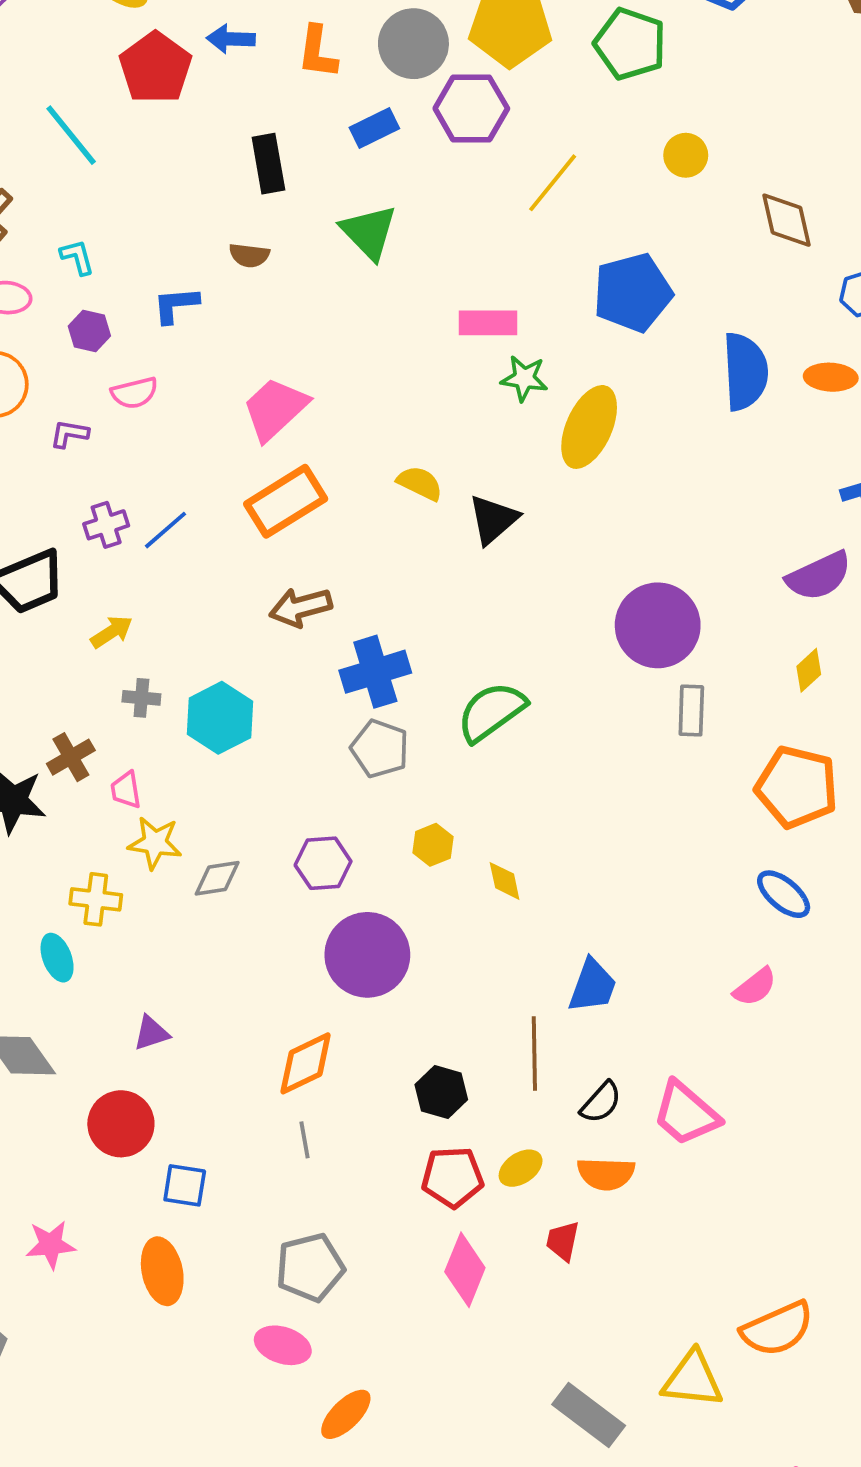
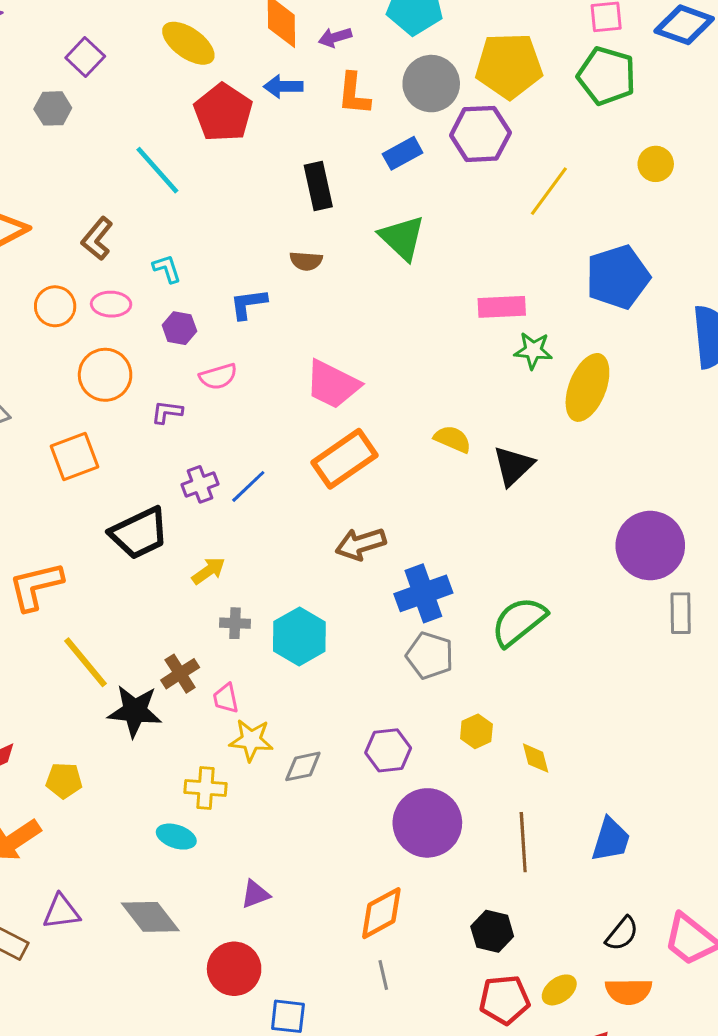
pink trapezoid: (275, 409) -> (333, 384), turned -108
cyan ellipse: (57, 958) -> (176, 837), turned -48
brown line: (534, 1054) -> (523, 842), moved

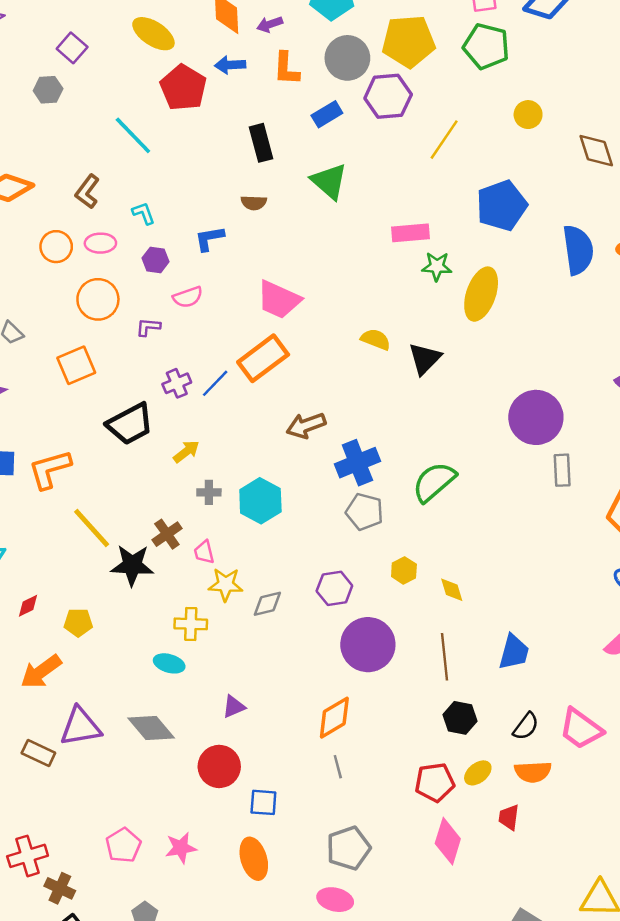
orange rectangle: (345, 459) -> (263, 358), moved
purple triangle: (61, 912) -> (80, 727), size x1.4
black hexagon: (492, 931) -> (460, 718), moved

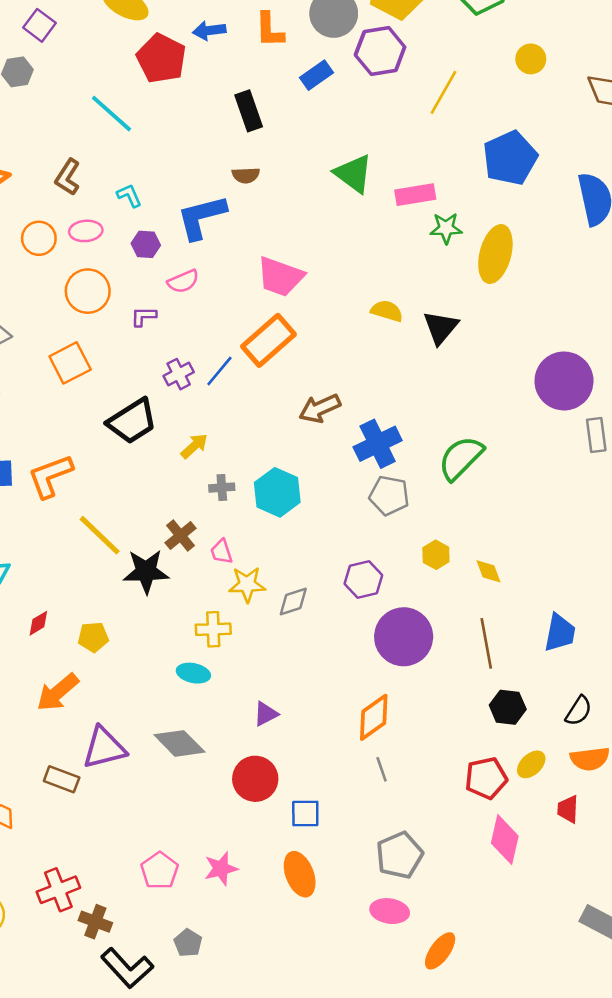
green triangle: (329, 181) -> (353, 174), moved
blue L-shape: (209, 238) -> (201, 217), size x1.6

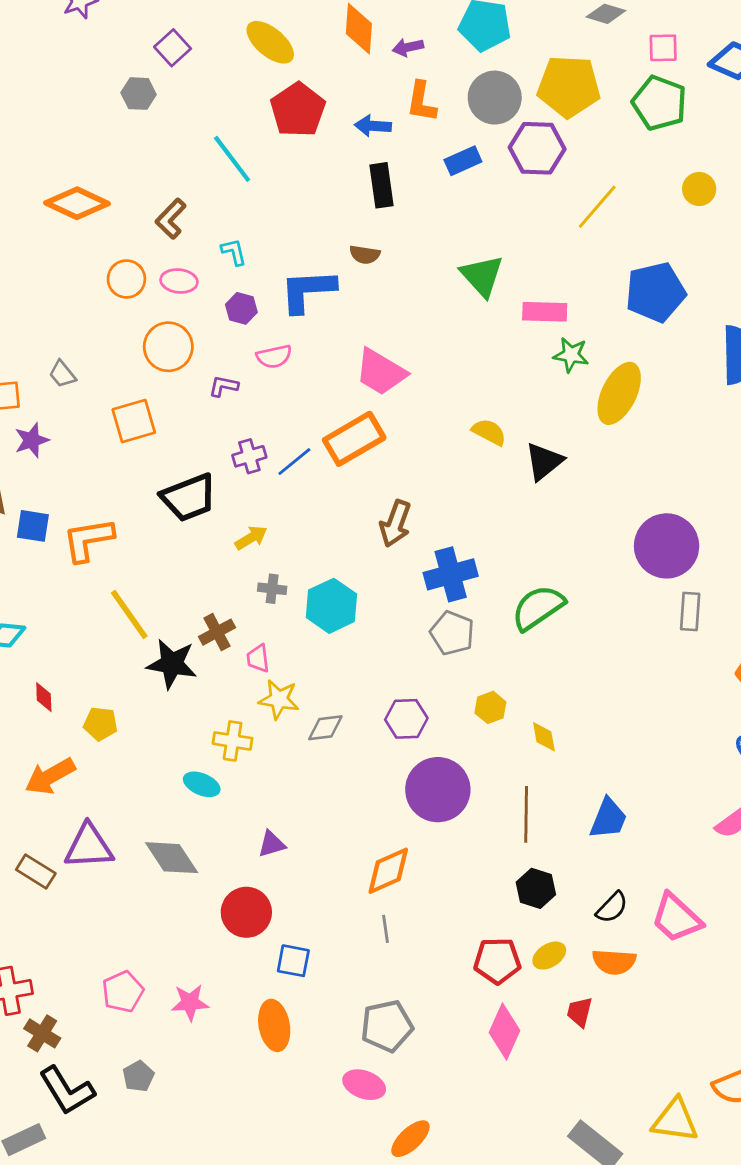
blue arrow: (209, 31) -> (373, 126), moved
brown arrow: (320, 408) -> (395, 524), turned -57
red diamond: (38, 623) -> (44, 697), turned -72

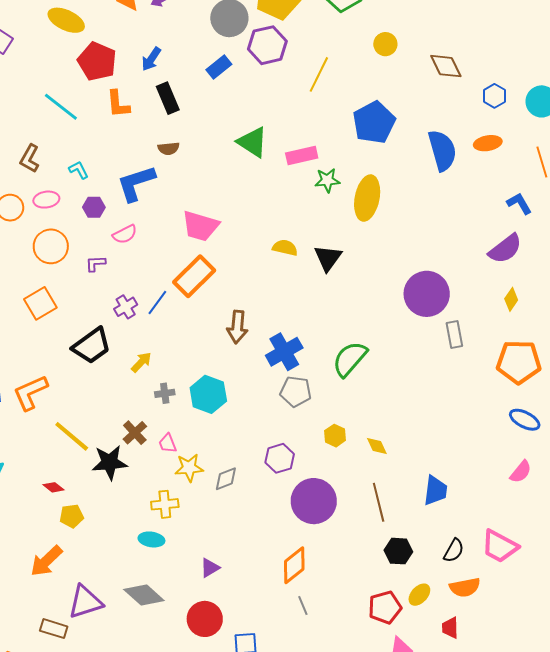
orange L-shape: (421, 102) -> (118, 104), moved
blue arrow: (373, 126) -> (151, 59), turned -45
red diamond: (44, 697) -> (53, 487), moved, turned -35

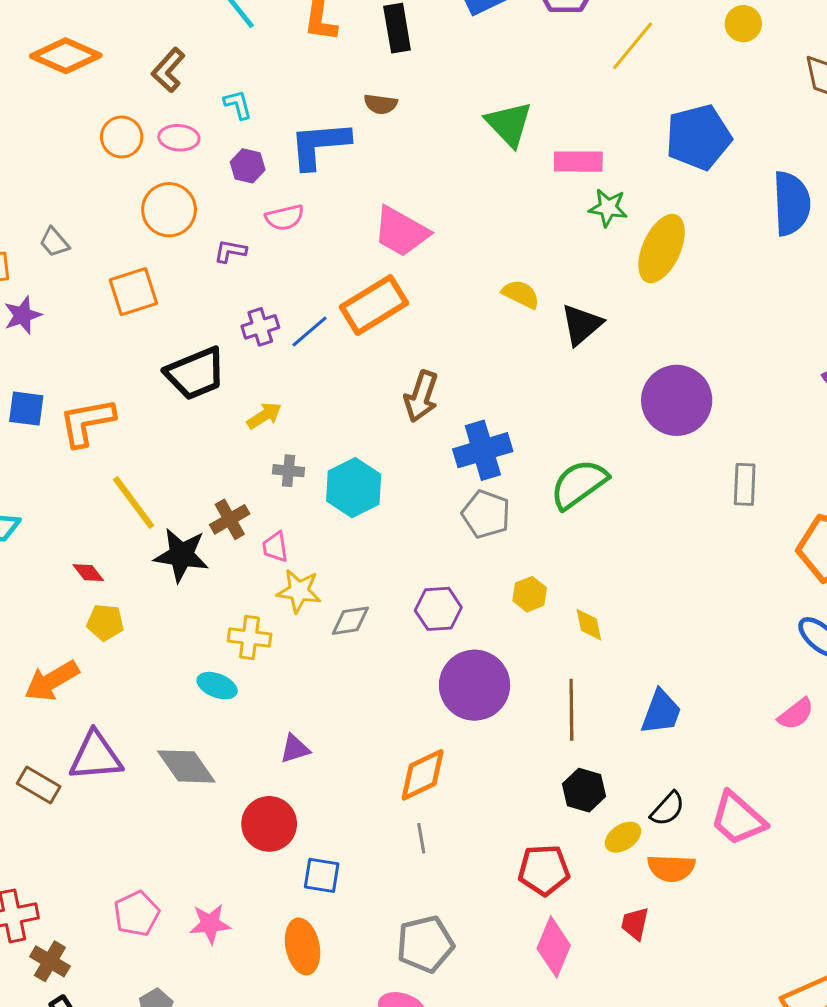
purple circle: (427, 294) -> (677, 400), moved
yellow ellipse: (419, 595) -> (623, 837), moved

